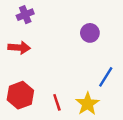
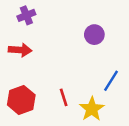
red line: (57, 102) -> (64, 97), moved

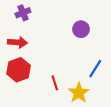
red hexagon: (21, 100) -> (19, 70), moved

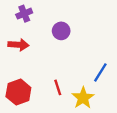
purple circle: (81, 29) -> (61, 31), moved
red hexagon: (19, 70) -> (18, 92), moved

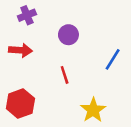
blue line: (100, 72) -> (113, 59), moved
red line: (58, 87) -> (65, 75), moved

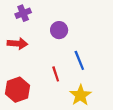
blue line: (113, 59) -> (79, 60), moved, turned -54
red line: (65, 75) -> (56, 74), moved

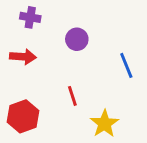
purple cross: (23, 13) -> (30, 17), turned 32
blue line: (79, 60) -> (126, 65), moved

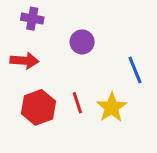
red hexagon: (23, 116) -> (38, 107), moved
yellow star: (104, 124) -> (112, 107), moved

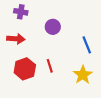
yellow star: (112, 107) -> (83, 75), moved

